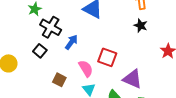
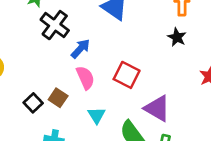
black square: (40, 51) -> (33, 103), moved
pink semicircle: (86, 68) -> (85, 78), moved

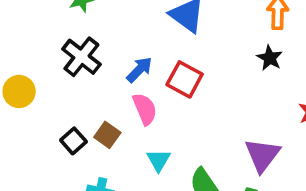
black cross: (55, 25) -> (81, 57), moved
red square: (127, 75) -> (185, 79), moved
purple triangle: (157, 108) -> (262, 155), moved, turned 36

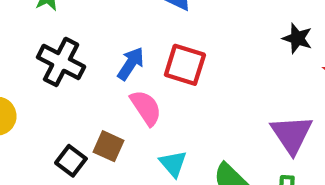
black star: (270, 58) -> (297, 38), moved

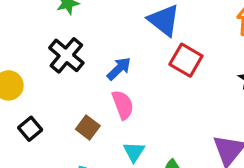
red square: (185, 65) -> (186, 60), moved
black square: (71, 161) -> (30, 129), moved

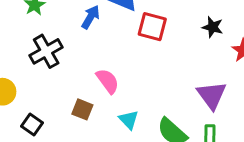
black cross: (66, 55) -> (46, 51), turned 36
blue arrow: (119, 69) -> (91, 17), moved

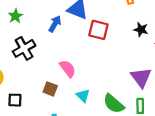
black square: (32, 125) -> (15, 100), turned -32

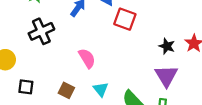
black star: (141, 30) -> (167, 46), moved
brown square: (50, 89) -> (66, 90), moved

